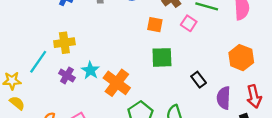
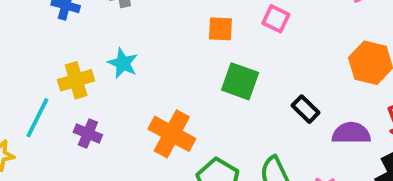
green square: (162, 57) -> (240, 81), turned 30
cyan star: (90, 70) -> (123, 63), moved
purple semicircle: (224, 98) -> (351, 133), turned 95

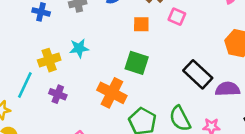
cyan star: (123, 63) -> (79, 48), turned -30
green square: (240, 81) -> (137, 63), moved
black rectangle: (306, 109) -> (198, 74), size x1.6

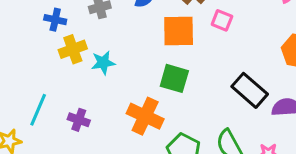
orange square: (141, 24) -> (179, 31), size x1.6
yellow cross: (49, 60) -> (73, 49), moved

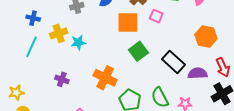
blue cross: (55, 20) -> (33, 18), moved
green square: (174, 78) -> (138, 51), moved, turned 36
cyan line: (38, 110) -> (31, 47), moved

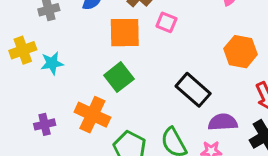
green square: (138, 51) -> (119, 77), moved
purple semicircle: (198, 73) -> (223, 122), moved
purple cross: (62, 79) -> (45, 124), moved, turned -32

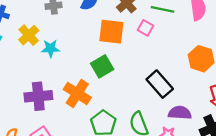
yellow cross: (23, 50) -> (29, 35), turned -30
purple cross: (45, 124) -> (38, 96), size x1.6

